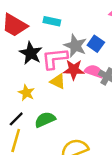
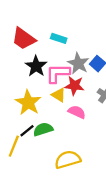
pink semicircle: (94, 71) -> (77, 112), moved
yellow star: (26, 93) -> (28, 103), size x1.6
black line: (16, 119) -> (27, 131), moved

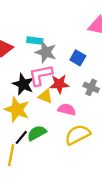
gray star: (78, 63) -> (46, 52), moved
black star: (36, 66) -> (23, 84), moved
yellow semicircle: (68, 160) -> (78, 135), moved

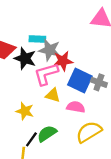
blue square: (78, 58) -> (80, 81), moved, size x1.5
black star: (23, 84) -> (25, 58), moved
red star: (59, 84) -> (63, 61), moved
yellow star: (17, 110) -> (25, 111), size x0.7

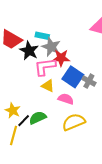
yellow star: (25, 111) -> (13, 111), moved

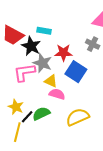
gray star: (51, 47) -> (42, 63), moved
pink L-shape: (45, 67) -> (24, 72), moved
gray cross: (89, 81) -> (93, 44), moved
pink semicircle: (66, 99) -> (57, 94), moved

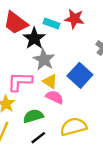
red star: (63, 53) -> (74, 19), moved
pink L-shape: (24, 72) -> (20, 82), moved
black line: (27, 117) -> (38, 138), moved

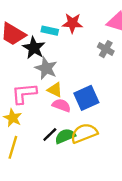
blue square: (80, 75) -> (86, 98), moved, turned 30
green semicircle: (33, 116) -> (65, 136), moved
black line: (38, 138) -> (50, 134), moved

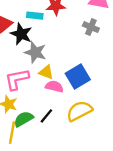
green semicircle: (65, 136) -> (24, 119), moved

